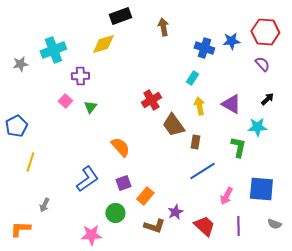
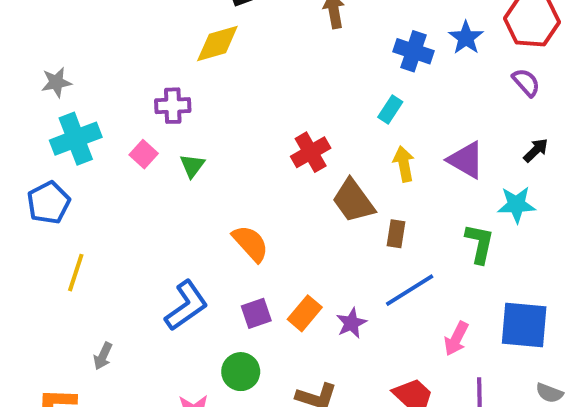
blue star: (231, 41) -> (466, 38), turned -30
cyan cross: (53, 50) -> (76, 139), moved
orange rectangle: (145, 196) -> (305, 313), moved
purple star: (175, 212) -> (351, 323), moved

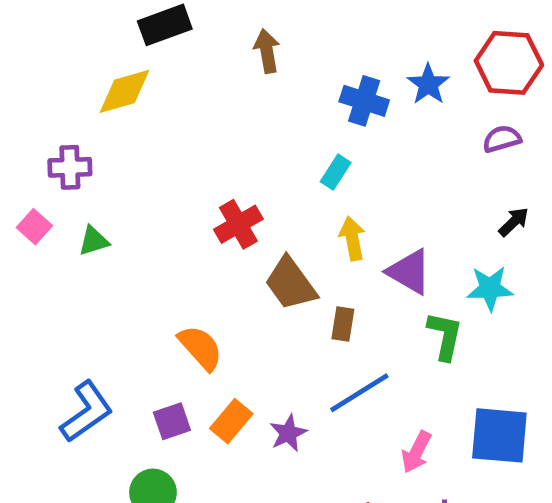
purple semicircle: (526, 82) -> (502, 139), turned -64
purple triangle: (466, 160) -> (409, 272), moved
green triangle: (192, 166) -> (94, 241), turned 36
orange semicircle: (250, 243) -> (200, 348), moved

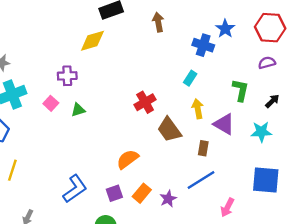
blue star: (428, 84) -> (225, 29), moved
brown rectangle: (343, 324) -> (203, 148), moved
green L-shape: (445, 336) -> (240, 90), moved
orange semicircle: (200, 348) -> (128, 159), turned -85
blue square: (499, 435) -> (266, 180), moved

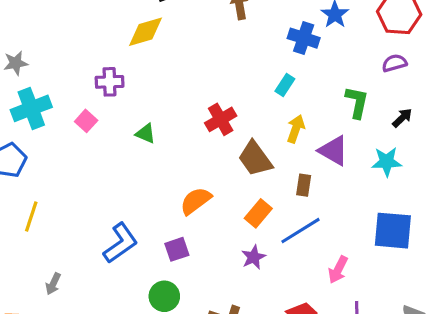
yellow arrow: (198, 109) -> (296, 129), turned 30
green triangle: (78, 110) -> (146, 134), moved, turned 40
orange rectangle: (142, 193) -> (258, 213), moved

